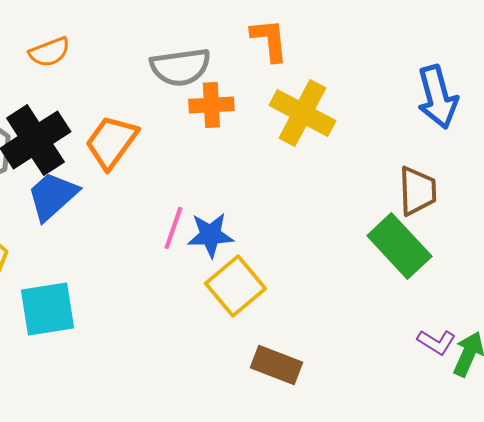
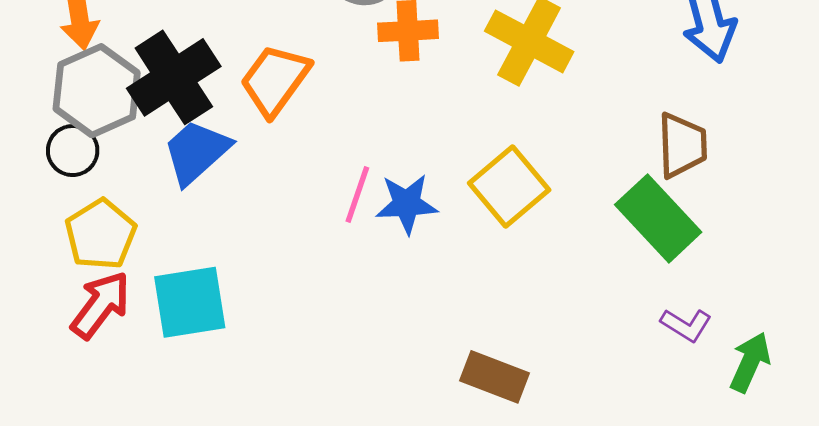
yellow square: (235, 286) -> (509, 186), moved
purple L-shape: (436, 342) -> (686, 325), moved

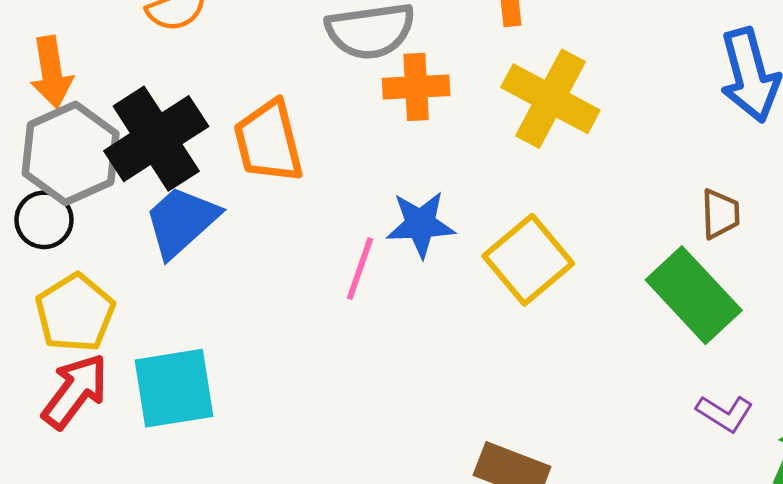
orange trapezoid: (275, 80) -> (268, 142), turned -50
brown trapezoid: (682, 145) -> (720, 214), size x0.7
blue star: (407, 204) -> (421, 224), moved

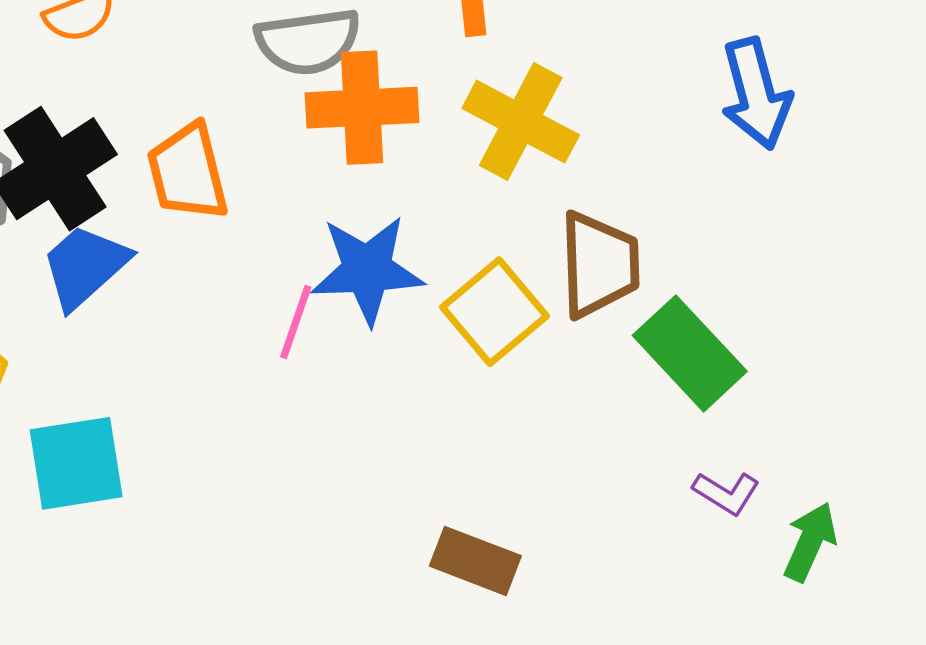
orange cross: (416, 87) -> (362, 108), size x1.4
brown trapezoid: (720, 214) -> (599, 265), moved, size x1.8
blue star: (421, 224) -> (367, 270), size x1.4

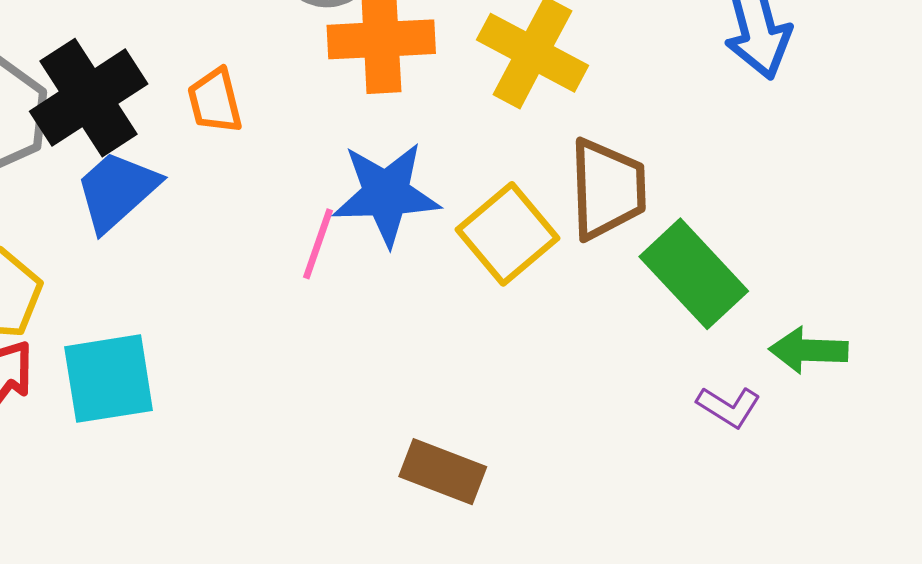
orange trapezoid: (188, 172) -> (215, 101), size x0.7
green arrow: (810, 542) -> (808, 350), moved, turned -112
brown rectangle: (475, 561) -> (443, 472), moved

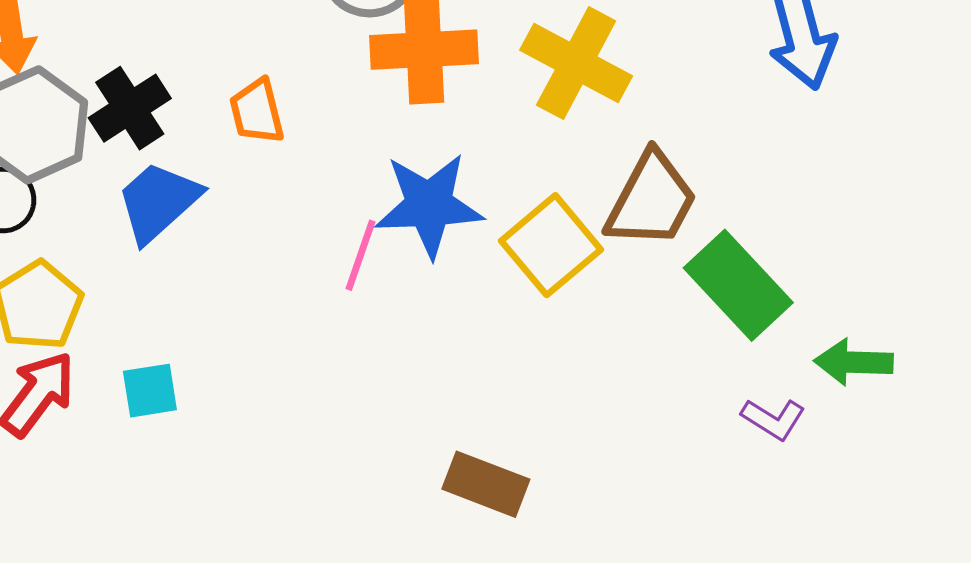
black cross: (89, 98) -> (130, 108), size x0.7
brown trapezoid: (607, 189) -> (651, 200), turned 30
cyan square: (109, 379) -> (150, 391), size x0.6

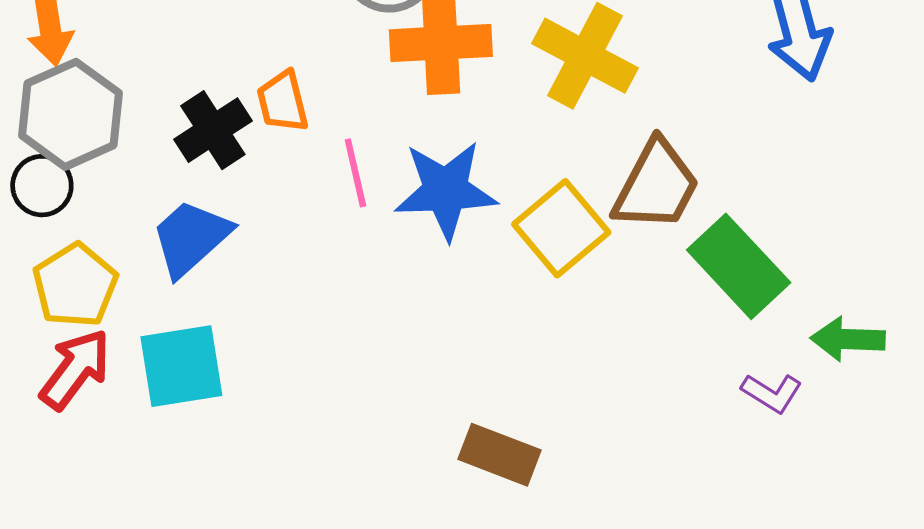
black cross: (130, 108) -> (213, 130), moved
blue trapezoid: (158, 202) -> (191, 238), moved
pink line: (360, 255) -> (355, 173), moved, turned -32
cyan square: (150, 391) -> (181, 366), size x1.6

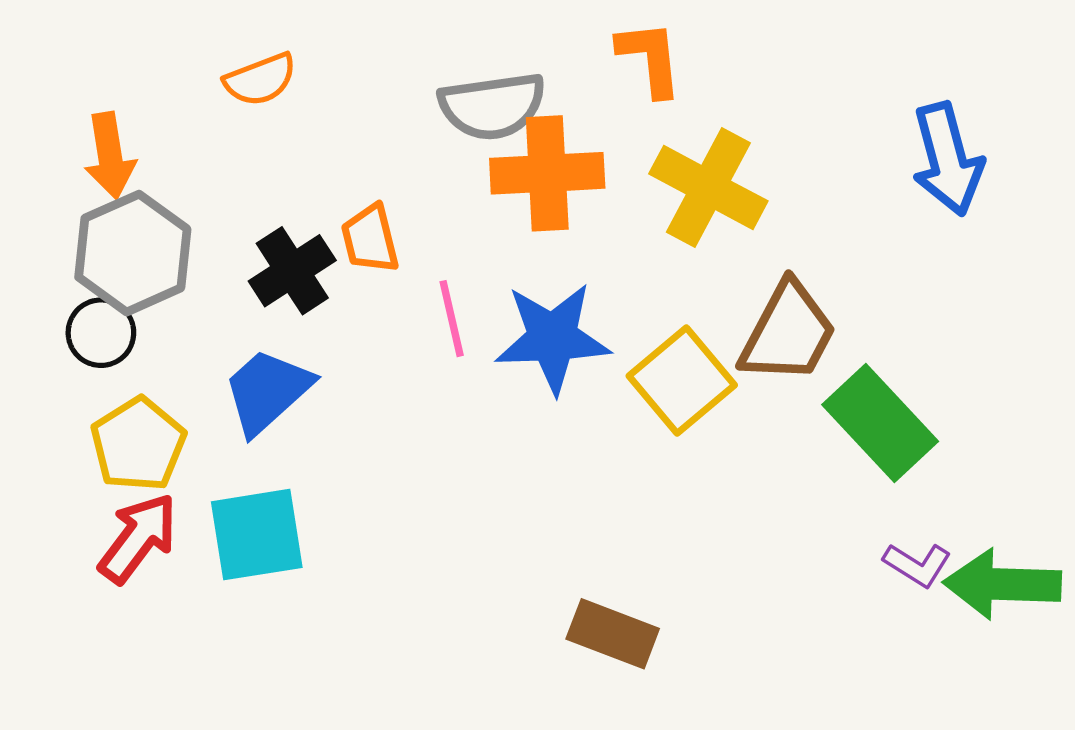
green arrow: (848, 339) -> (1002, 584), moved, size x1.4

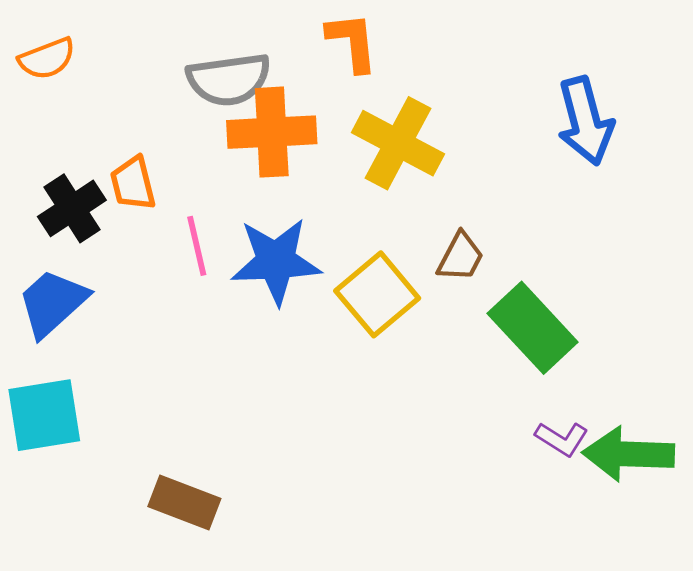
brown trapezoid: (788, 333) -> (460, 257), size x0.6
brown rectangle: (613, 634) -> (184, 503), moved

